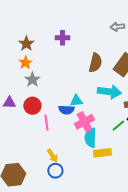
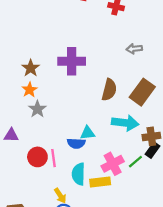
purple cross: (62, 38) -> (72, 61), size x1.6
red circle: (32, 106) -> (37, 157), moved
pink cross: (84, 122) -> (113, 164), moved
cyan semicircle: (90, 138) -> (78, 174), moved
yellow rectangle: (102, 153) -> (100, 182), moved

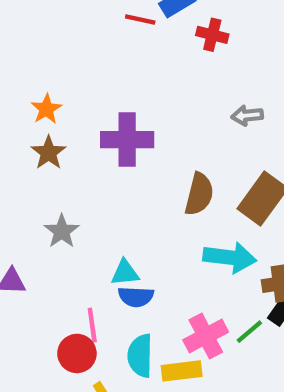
orange star: (29, 90) -> (46, 109), moved
cyan triangle: (88, 133) -> (125, 273), moved
red circle: (37, 157) -> (77, 353), moved

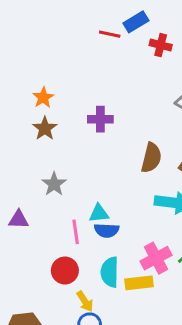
purple cross: (127, 140) -> (100, 119), size x0.7
pink line: (92, 325) -> (76, 232), moved

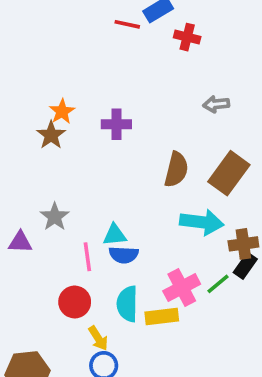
orange star: (43, 98) -> (62, 111), moved
gray star: (54, 184) -> (55, 217), moved

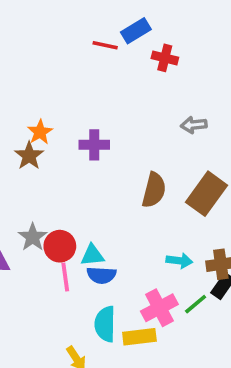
cyan arrow: (202, 222) -> (179, 261), moved, size x0.6
red circle: (75, 302) -> (60, 246), moved

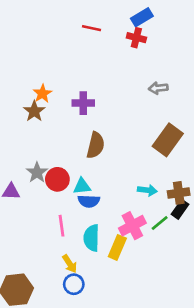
blue rectangle: (136, 31) -> (142, 17), moved
brown semicircle: (154, 190) -> (96, 145), moved
pink line: (65, 277) -> (62, 226), moved
yellow rectangle: (139, 337) -> (117, 247), turned -60

